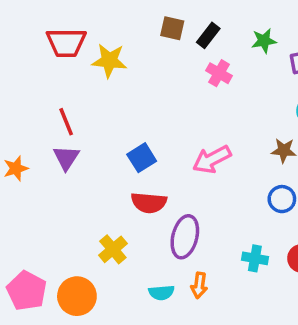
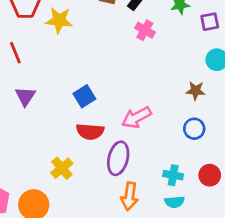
red line: (66, 122) -> (15, 53), moved
pink arrow: (212, 159) -> (136, 117), moved
orange arrow: (199, 285) -> (129, 196), size x1.4
cyan semicircle: (161, 293) -> (175, 202), moved

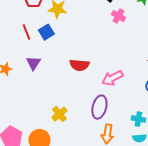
blue square: (84, 96) -> (46, 32), moved
red semicircle: (90, 132) -> (79, 65), moved

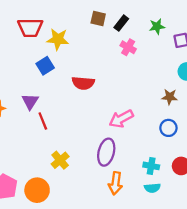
red line: (26, 32) -> (43, 121), moved
red semicircle: (79, 65) -> (83, 83), moved

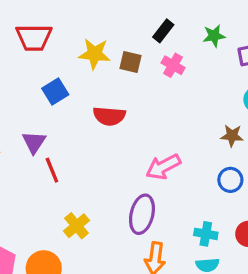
brown square: (98, 18) -> (130, 62), moved
yellow star: (58, 39) -> (94, 54), moved

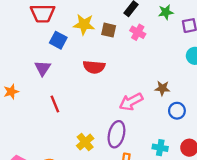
blue square: (55, 91) -> (58, 40), moved, turned -30
brown star: (232, 136) -> (162, 88), moved
purple triangle: (34, 142) -> (43, 68), moved
yellow cross: (76, 226) -> (85, 142), moved

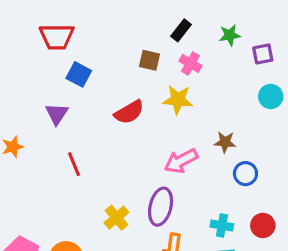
yellow star: (84, 24) -> (178, 100), moved
red semicircle: (94, 67) -> (129, 112), turned -35

